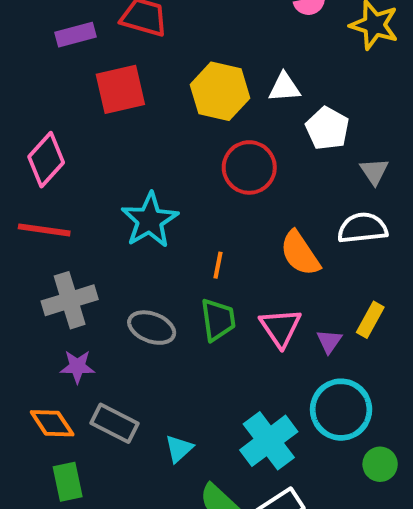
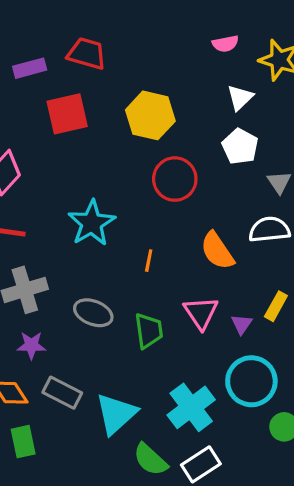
white triangle: (284, 87) -> (240, 98), moved, turned -40
green trapezoid: (218, 320) -> (149, 331), moved
cyan triangle: (179, 449) -> (116, 414), size x1.8

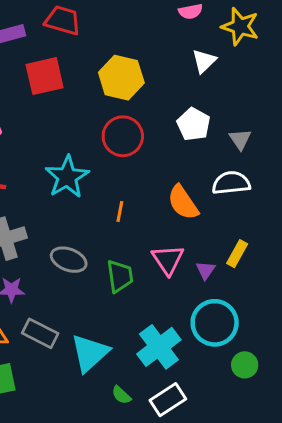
white pentagon: (240, 146) -> (194, 124), moved
red circle: (175, 179) -> (123, 136), moved
green semicircle: (150, 459) -> (121, 395), size x0.6

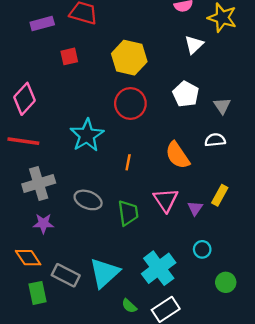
red square: (45, 76) -> (69, 56), size x0.6
white semicircle: (231, 183) -> (215, 140), size x0.7
cyan circle: (215, 323) -> (202, 249), size x0.5
gray rectangle: (40, 333) -> (66, 275), moved

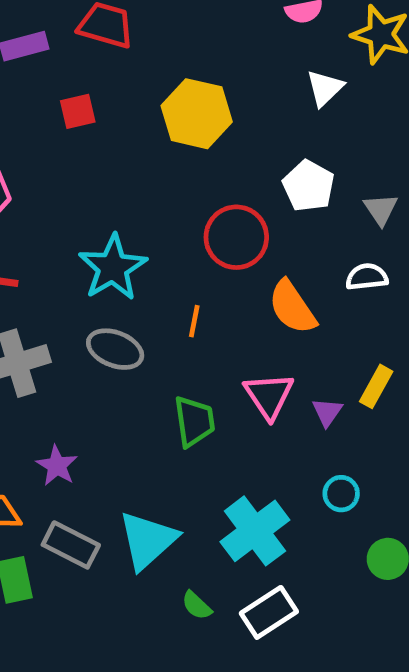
red circle: (130, 103) -> (236, 237), moved
gray ellipse: (88, 200) -> (115, 349), moved
purple star: (43, 223) -> (57, 466), moved, turned 30

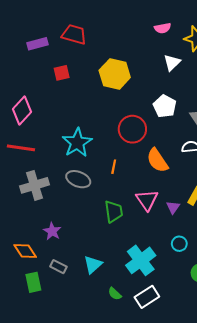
cyan triangle: (148, 540) -> (93, 265), size x0.7
gray rectangle: (71, 545) -> (58, 267), size x0.7

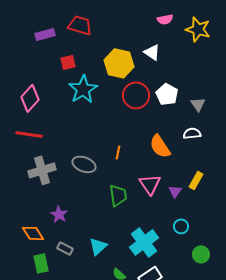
white triangle: (172, 62) -> (152, 52), moved, turned -42
red circle: (132, 129) -> (136, 95), moved
cyan star: (77, 143) -> (83, 89), moved

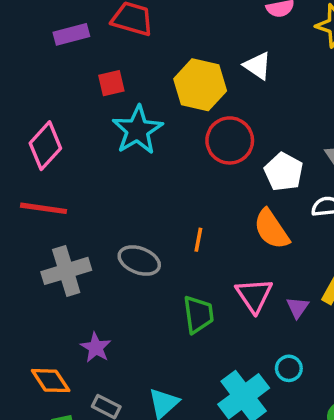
white pentagon: (167, 94) -> (284, 172), moved
cyan circle: (181, 226) -> (289, 368), moved

